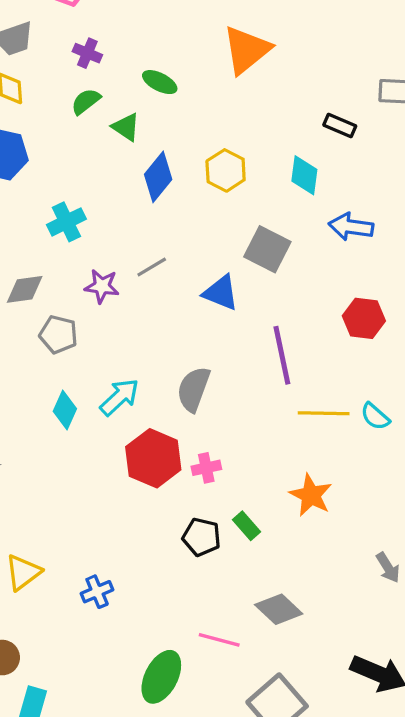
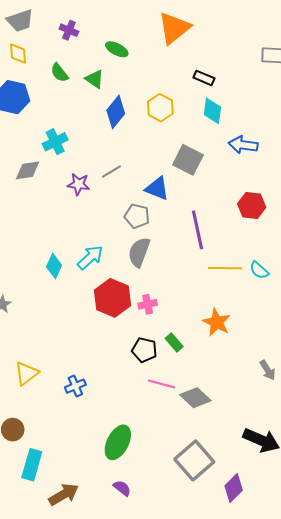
green semicircle: (86, 101) -> (59, 73), moved, turned -90
black rectangle: (340, 125) -> (204, 78), moved
gray diamond: (25, 289) -> (28, 170), moved
gray pentagon: (58, 334) -> (137, 216), moved
pink line: (219, 640) -> (161, 384), moved

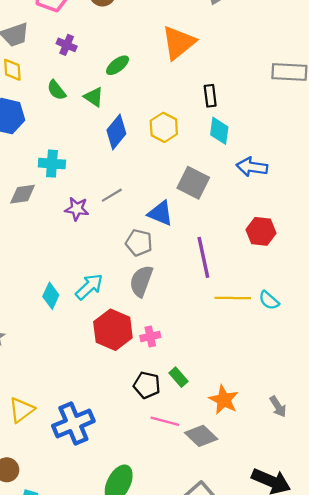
green ellipse: (117, 49) -> (117, 65), turned -65
black rectangle: (204, 78) -> (210, 96), turned 60
cyan cross: (55, 142) -> (52, 164), turned 30
orange star: (217, 322) -> (224, 400), moved
blue cross: (75, 386) -> (73, 423), size x1.8

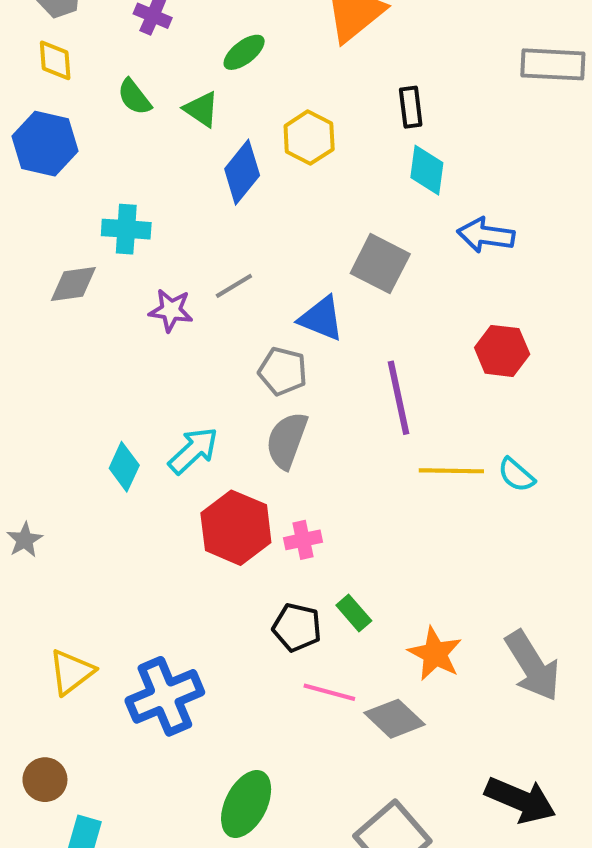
yellow hexagon: (164, 127) -> (309, 138), moved
gray arrow: (278, 407) -> (533, 666), size x1.8

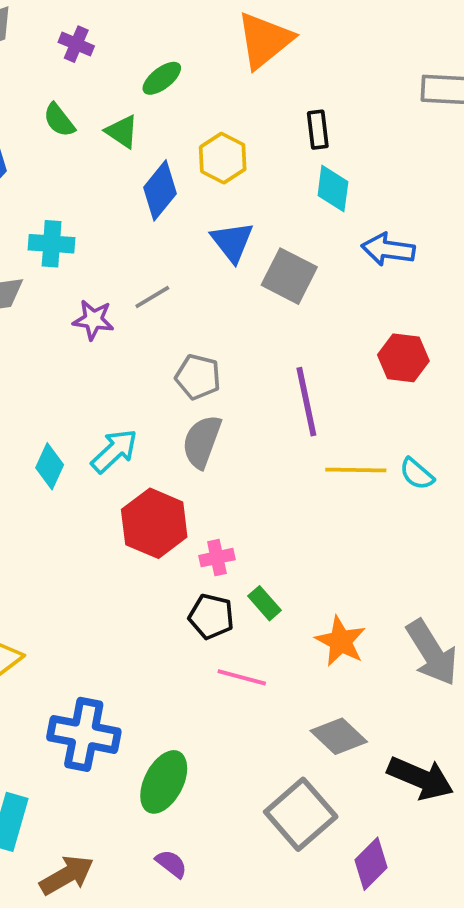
blue triangle: (321, 318) -> (232, 242), moved, turned 30
pink cross: (303, 540) -> (217, 558), moved
blue cross: (165, 696) -> (84, 734), moved, turned 34
gray diamond: (394, 719) -> (339, 736), moved

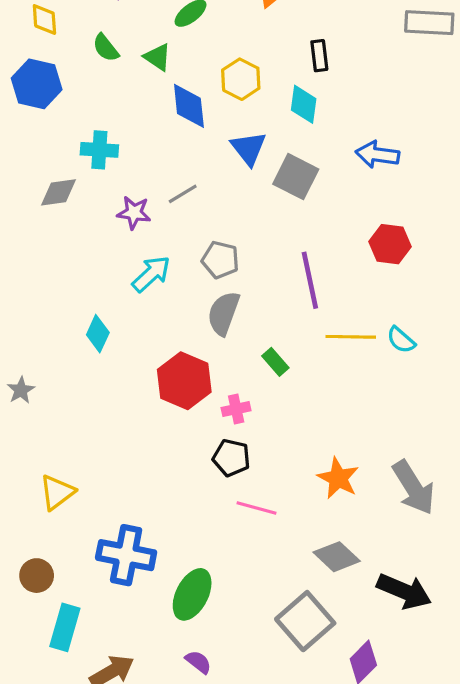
cyan diamond: (333, 189) -> (304, 104), moved
blue diamond: (160, 190) -> (189, 106), turned -45
cyan arrow: (114, 451) -> (151, 274), moved
green rectangle: (265, 603) -> (275, 362), moved

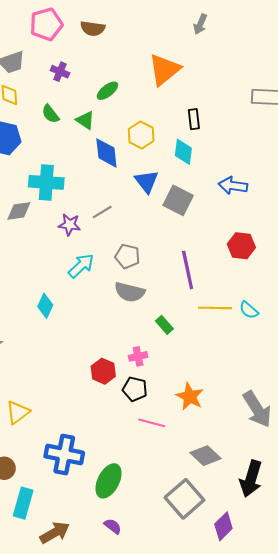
cyan cross: (99, 150) -> (46, 182), size x1.4
gray semicircle: (223, 313) -> (130, 292), turned -96
red hexagon: (184, 381) -> (103, 371), moved, size x0.7
orange star: (338, 478) -> (190, 397), moved
black arrow: (404, 591) -> (251, 479), turned 84

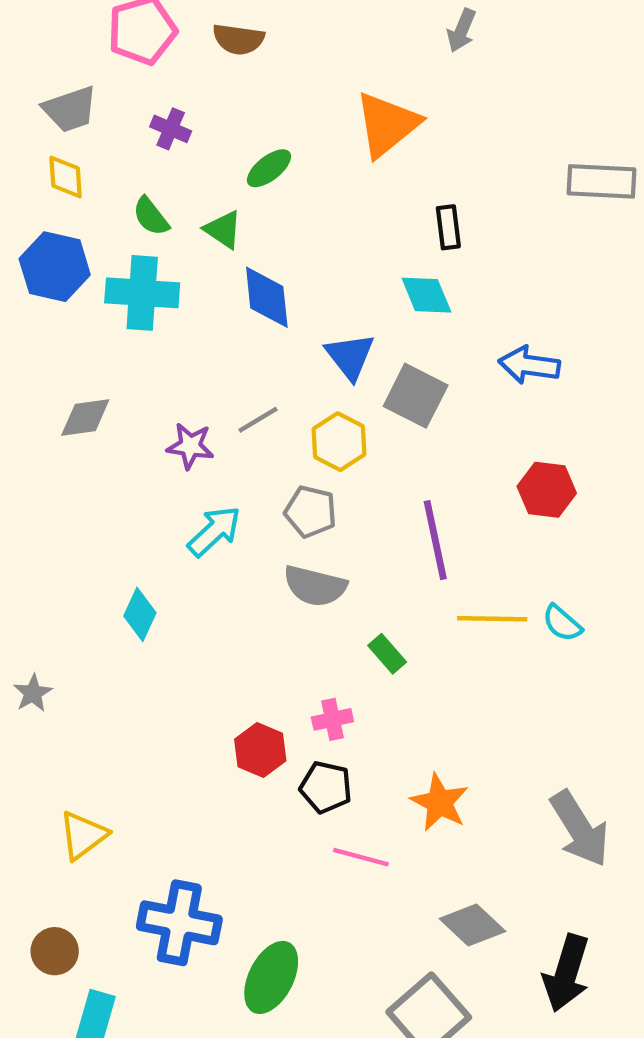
yellow hexagon: (141, 135) -> (339, 442), moved
cyan diamond: (183, 152) -> (426, 295), turned -30
cyan cross: (46, 182) -> (142, 293), moved

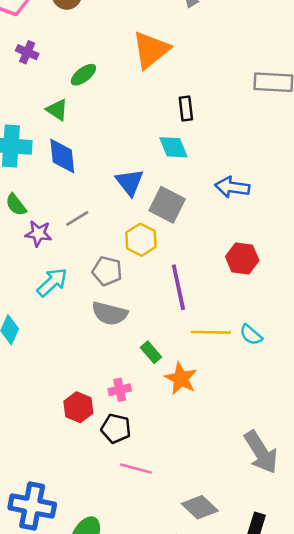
green semicircle: (151, 216) -> (16, 205), moved
blue diamond: (267, 297) -> (62, 156), moved
yellow hexagon: (339, 442) -> (141, 240), moved
orange star: (440, 802) -> (181, 379), moved

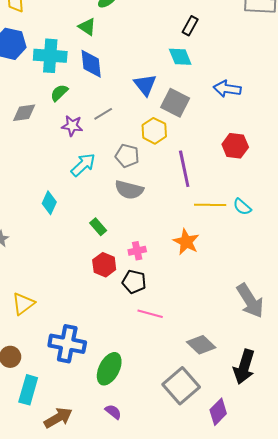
black rectangle: (186, 108) -> (190, 26), turned 36
green semicircle: (16, 205) -> (59, 93), moved, turned 84
green rectangle: (151, 352) -> (98, 227), moved

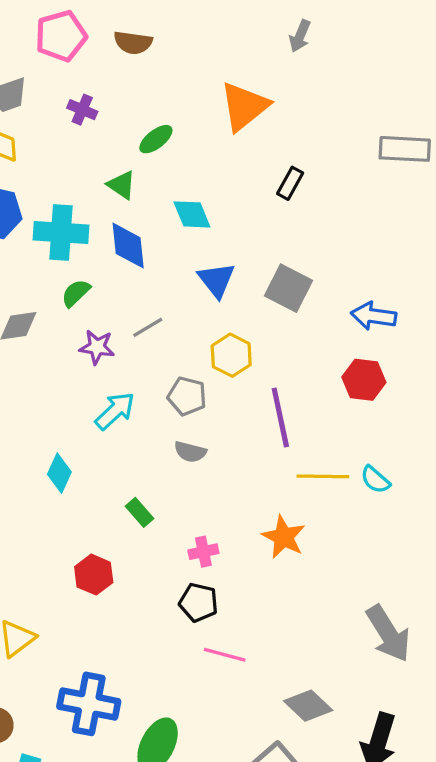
cyan diamond: (180, 57) -> (192, 214), moved
blue arrow: (227, 89) -> (374, 316), moved
gray square: (175, 103) -> (289, 288), moved
gray semicircle: (129, 190) -> (190, 452), size x0.7
red hexagon: (104, 265) -> (94, 575), moved

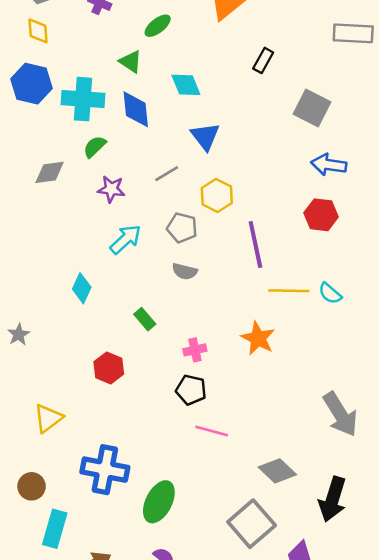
gray square: (289, 288) -> (312, 108), moved
gray line: (148, 327) -> (167, 174), moved

